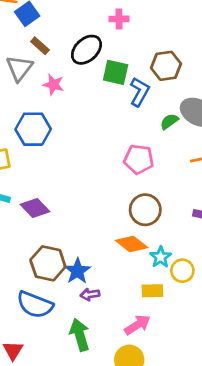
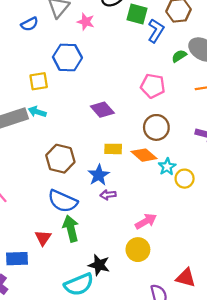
purple diamond: (35, 208) -> (102, 110), moved
brown hexagon: (48, 263) -> (60, 159), moved
yellow rectangle: (152, 291) -> (113, 149), moved
green arrow: (80, 335) -> (71, 229), moved

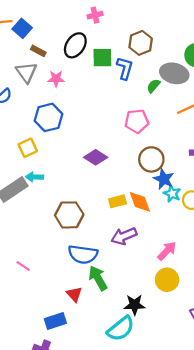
yellow rectangle: (113, 149) -> (118, 201), moved
orange diamond: (144, 155) -> (140, 202), moved, turned 45
blue star: (99, 175) -> (164, 179), moved
purple arrow: (108, 195) -> (124, 236), size x1.6

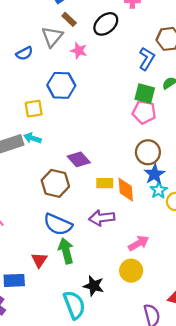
green square: (102, 58) -> (145, 94), moved
purple diamond: (96, 157) -> (79, 159), moved
cyan semicircle: (121, 329) -> (74, 305), turned -88

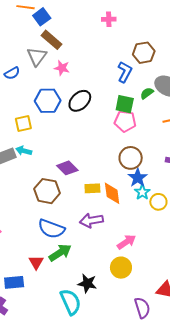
brown rectangle: (69, 19) -> (52, 40), size x1.5
black ellipse: (106, 24) -> (80, 101), moved
green arrow: (66, 251) -> (60, 253), turned 75

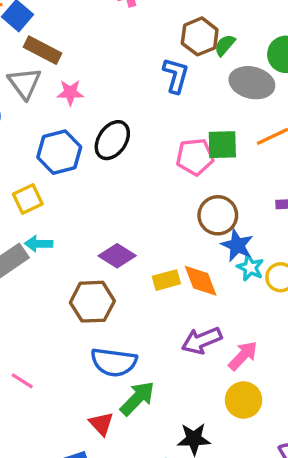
green semicircle: (147, 93) -> (225, 45), moved
green square: (125, 104) -> (222, 145), moved
purple arrow: (91, 220) -> (202, 341), moved

